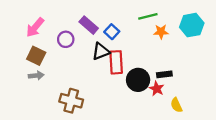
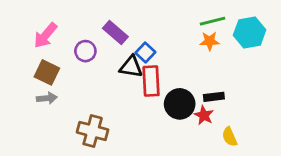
green line: (148, 16) -> (212, 21), moved
blue square: (112, 32) -> (145, 53), moved
black triangle: (101, 51) -> (131, 67), turned 30

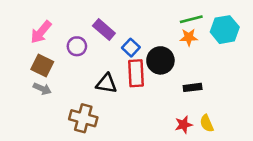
black triangle: (131, 67) -> (106, 84), moved
gray arrow: (47, 98) -> (42, 89), turned 30
black circle: (180, 104) -> (160, 60), moved
red star: (204, 115) -> (184, 125), moved, turned 30

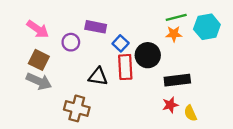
purple rectangle: (104, 30) -> (96, 27), turned -30
pink arrow: (41, 32) -> (38, 29), turned -95
black rectangle: (193, 87) -> (177, 80), size x1.5
gray arrow: (42, 89) -> (39, 81), size x1.5
red star: (184, 125) -> (170, 105), moved

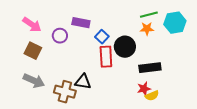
black triangle: (98, 76) -> (83, 82), moved
gray arrow: (39, 81) -> (34, 81), moved
yellow semicircle: (190, 113) -> (152, 96), moved, turned -88

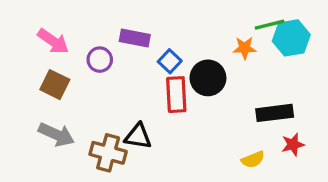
green line: (149, 15) -> (270, 25), moved
black rectangle: (150, 68) -> (275, 113), moved
red star: (144, 89) -> (293, 145), moved

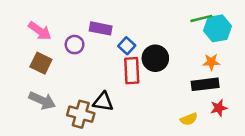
orange star: (245, 48) -> (211, 62), moved

